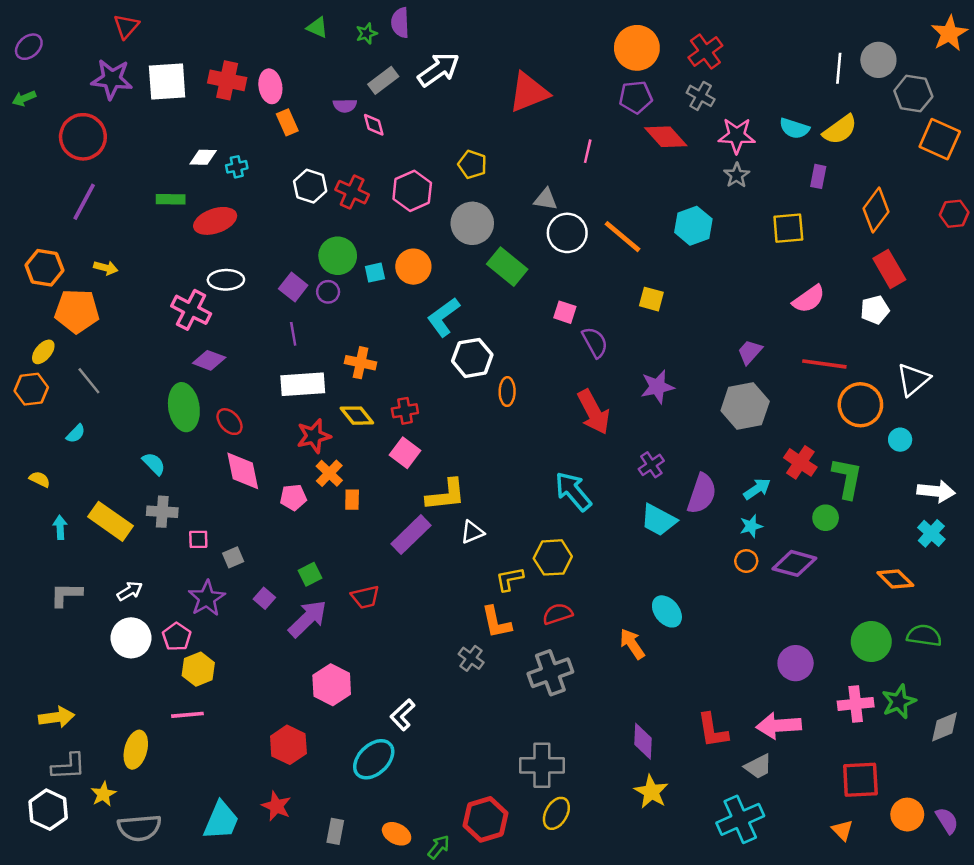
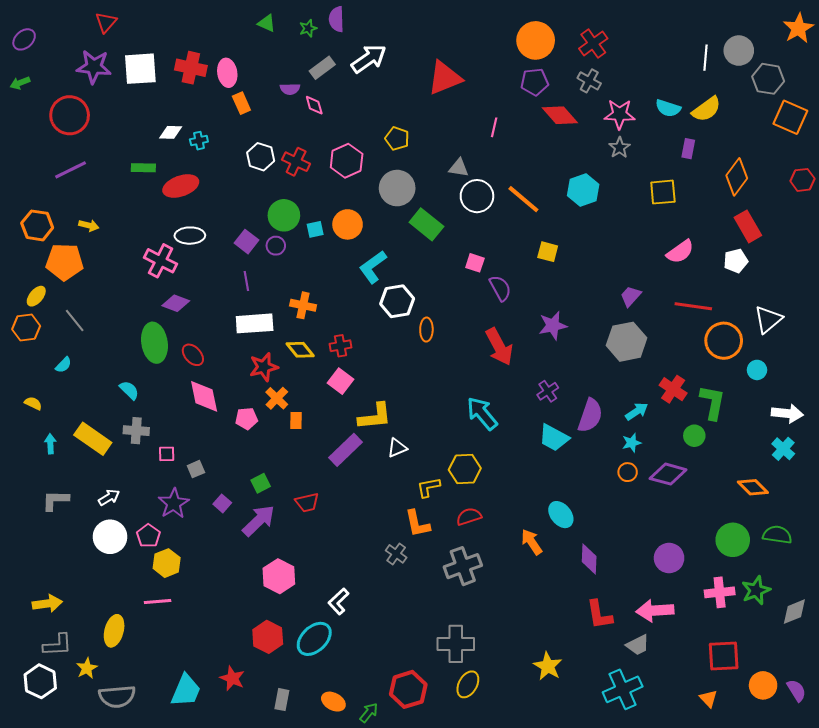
purple line: (84, 202) -> (71, 170), turned 36
purple diamond: (643, 741) -> (589, 559), moved
red hexagon: (288, 745) -> (268, 637), moved

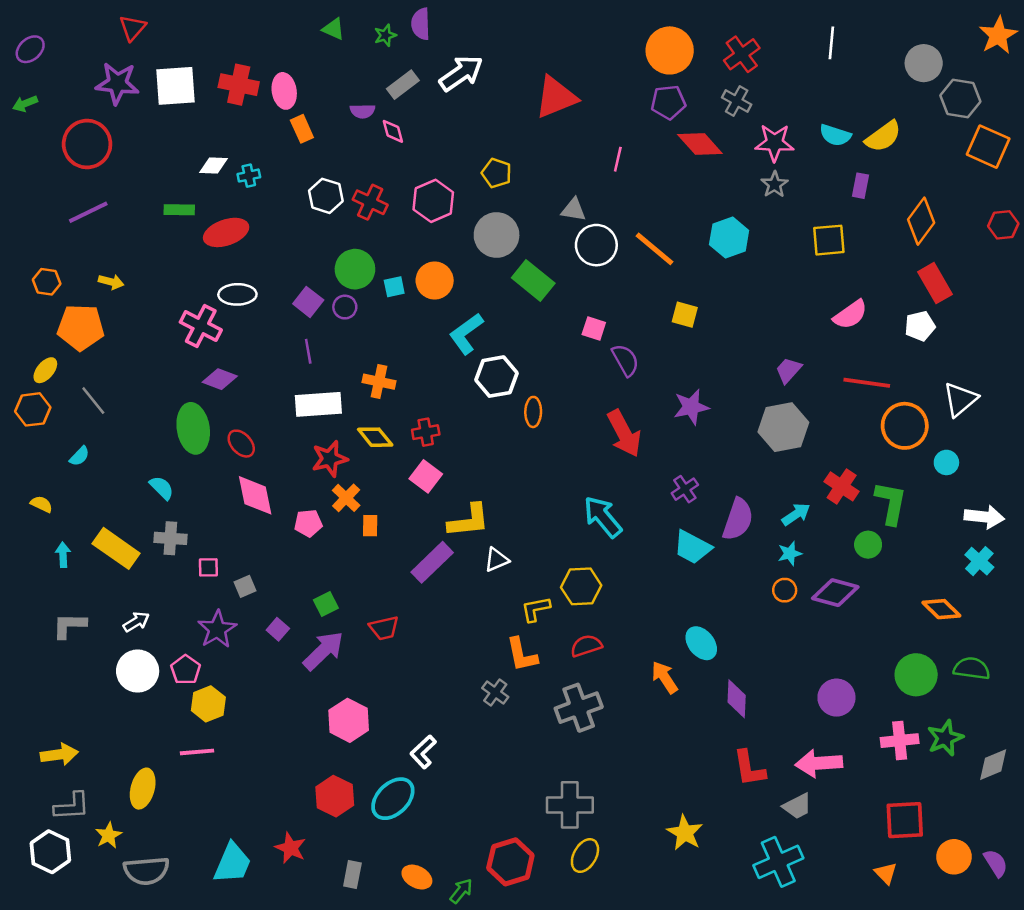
white line: (705, 58) -> (831, 43), moved
orange hexagon: (37, 225) -> (47, 282), size x0.7

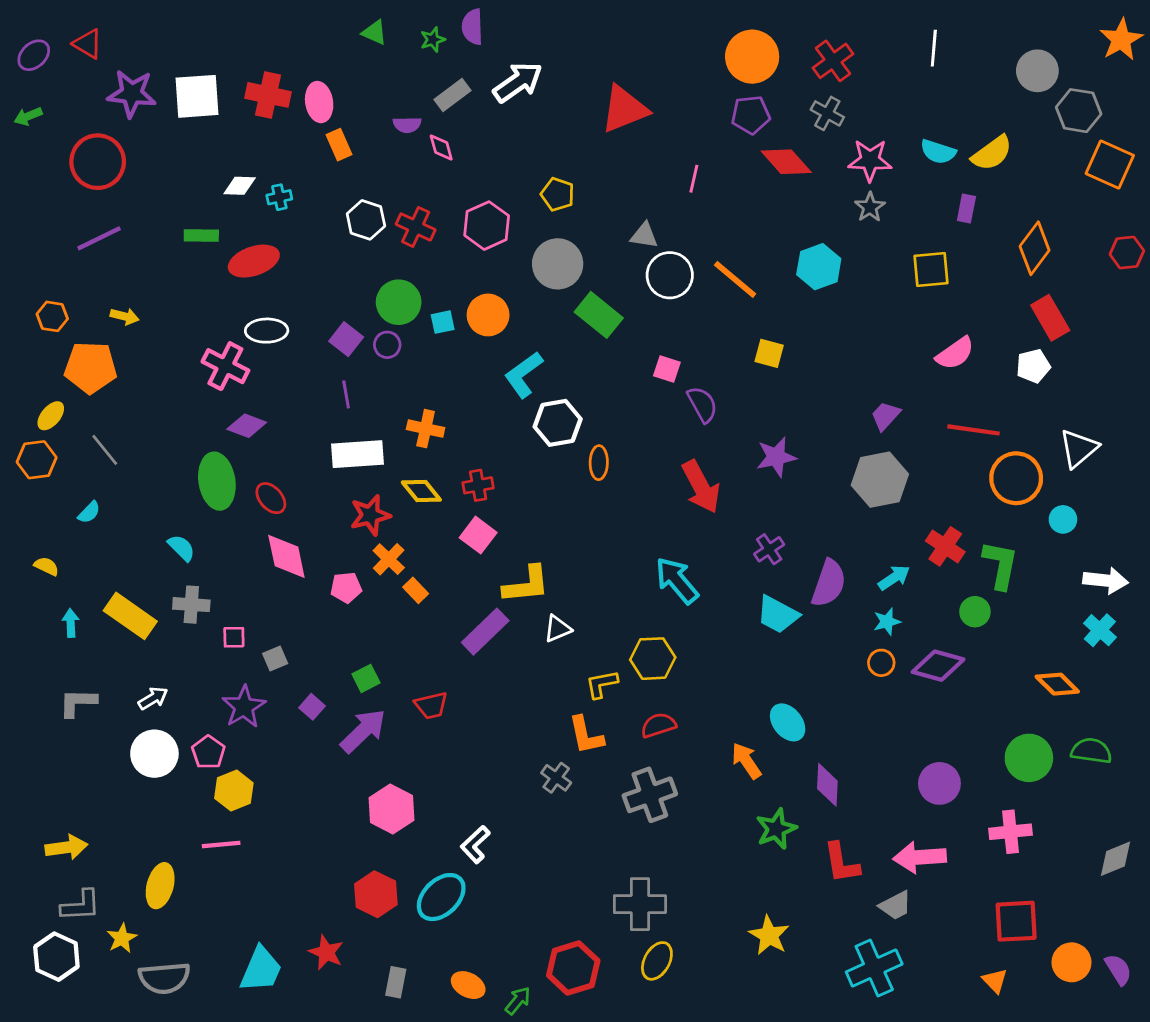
red triangle: (133, 28) -> (88, 44), moved, turned -40
orange rectangle: (370, 526) -> (416, 590), turned -45
green star: (945, 738) -> (776, 829), moved

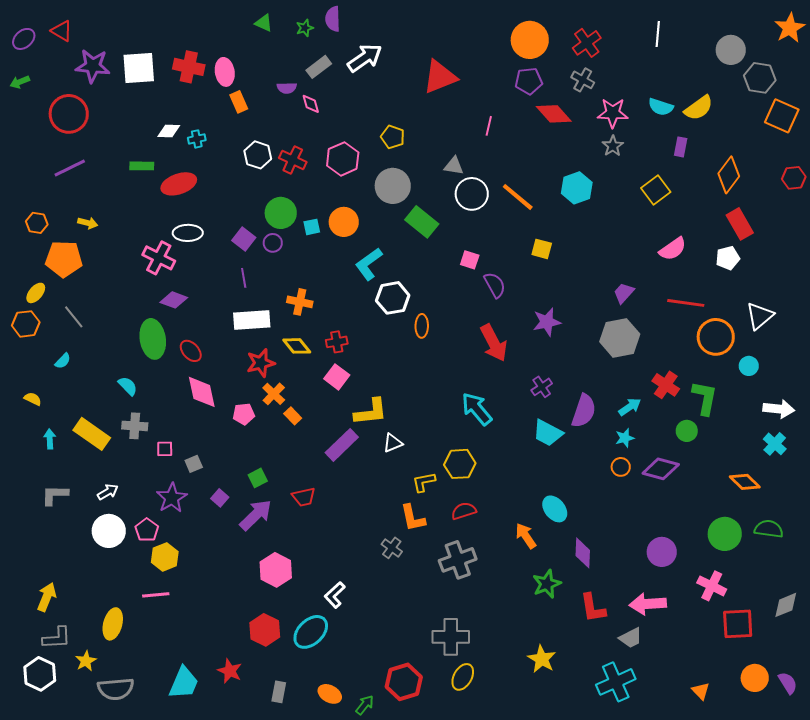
yellow square: (931, 270) -> (656, 190), turned -32
pink cross: (1010, 832) -> (712, 586), turned 32
yellow arrow: (66, 847) -> (47, 597), turned -60
red square: (1016, 921) -> (738, 624), moved

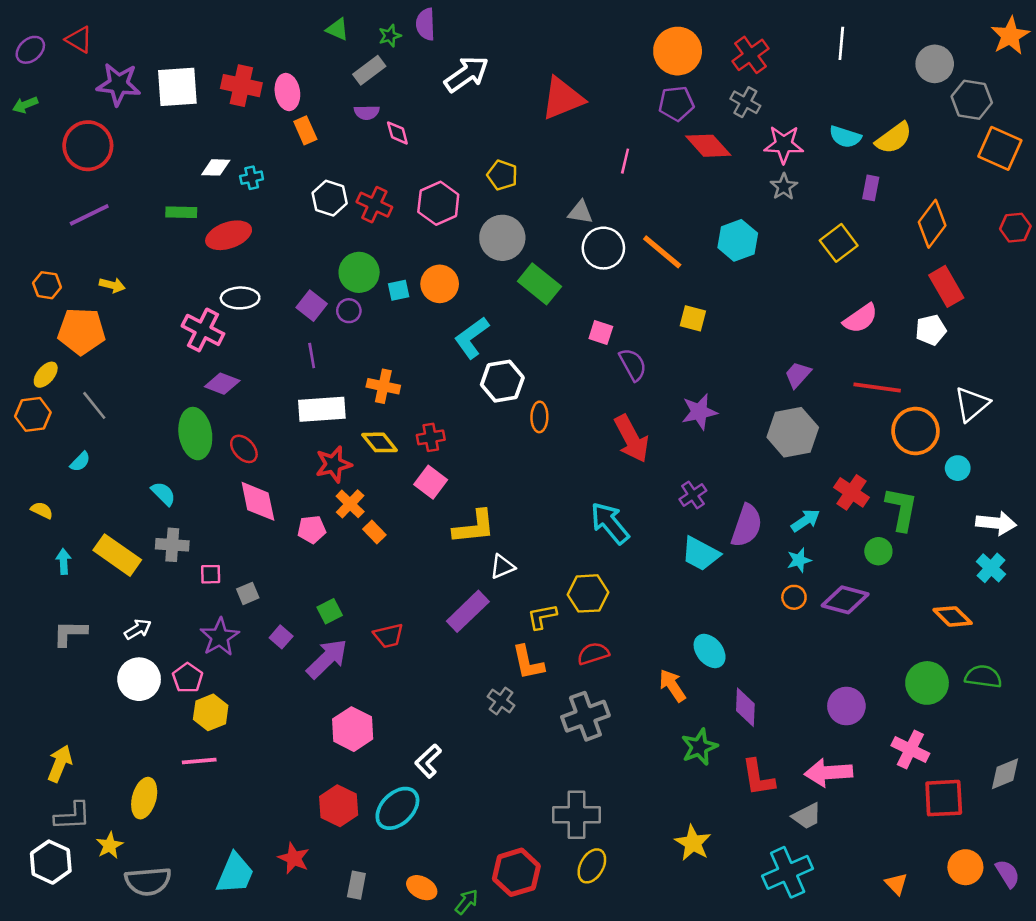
gray rectangle: (319, 67) -> (369, 70), moved
purple rectangle: (342, 445) -> (468, 611), moved

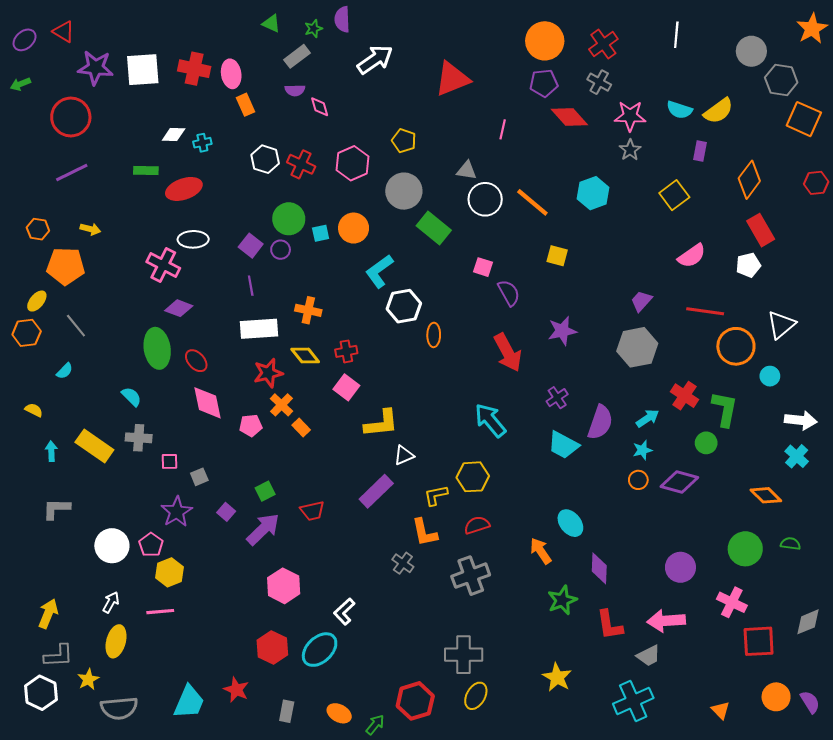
white arrow: (138, 629) -> (111, 602), moved, turned -30
green semicircle: (983, 677) -> (790, 544), size x0.7

